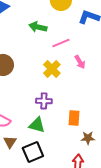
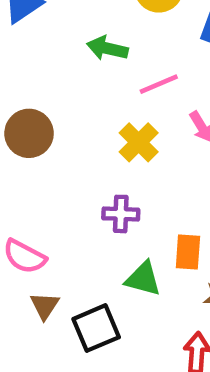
green triangle: (37, 125) -> (143, 279), moved

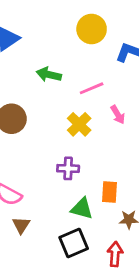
green arrow: (107, 48) -> (49, 75), moved
black square: (96, 328) -> (74, 243), moved

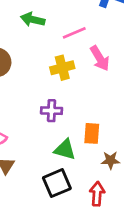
pink arrow: (118, 115) -> (100, 58), size x1.4
yellow cross: (79, 124) -> (62, 68), turned 30

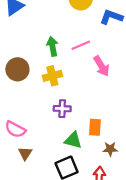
green arrow: (33, 19) -> (52, 46), moved, turned 66
yellow cross: (62, 68) -> (52, 76), moved

